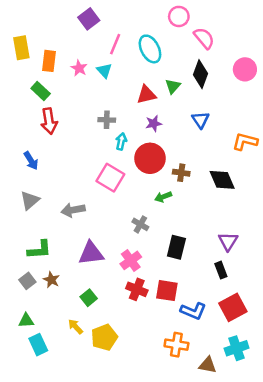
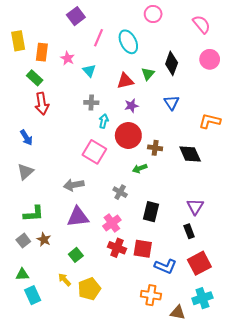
pink semicircle: (204, 38) -> (201, 24), moved
cyan triangle: (104, 71) -> (89, 71), moved
gray arrow: (73, 210) -> (74, 185), moved

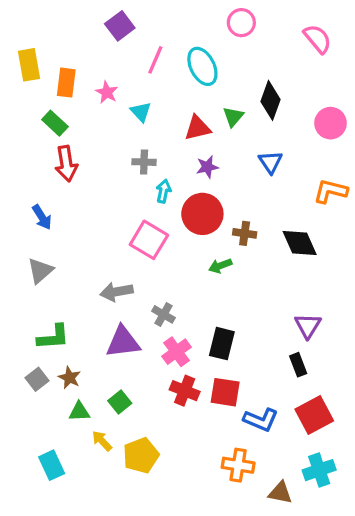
pink circle: (210, 59) -> (330, 123), moved
gray cross: (120, 192) -> (164, 314), moved
black rectangle: (151, 212) -> (222, 344), moved
green triangle: (22, 274) -> (79, 412), moved

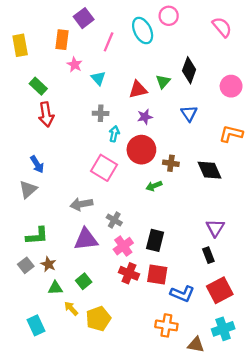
cyan ellipse: (202, 66) -> (143, 31), moved
orange rectangle: (66, 83) -> (62, 40), moved
blue arrow: (42, 217) -> (37, 164), moved

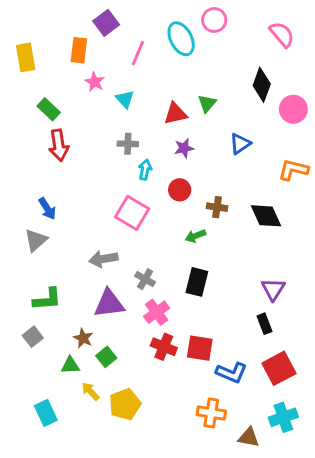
black diamond: (189, 70) -> (262, 85), moved
blue triangle: (189, 113) -> (240, 144), turned 30
red circle: (141, 150) -> (180, 190), size x0.6
black rectangle: (155, 240) -> (197, 282), moved
brown star: (48, 264) -> (83, 338), moved

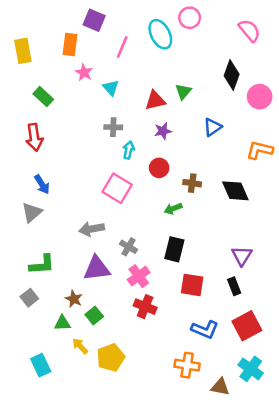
purple square: (106, 23) -> (94, 20), turned -30
red arrow: (59, 145) -> (34, 137), moved
red square: (200, 348) -> (192, 285), moved
cyan cross: (283, 417) -> (251, 369), turned -35

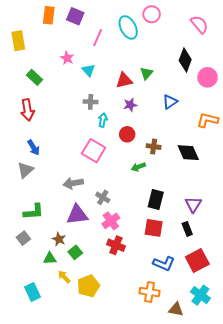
orange rectangle: (70, 44) -> (49, 15), moved
black rectangle: (174, 249) -> (156, 199), moved

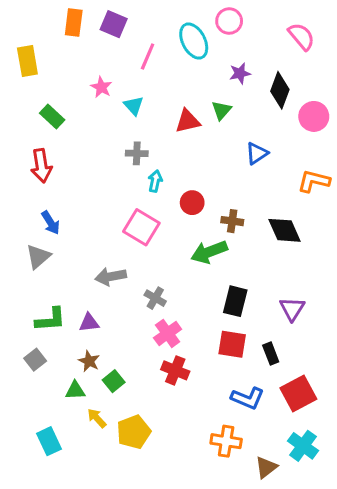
purple star: (130, 105) -> (240, 73), moved
green arrow: (138, 167) -> (209, 252), size x1.6
purple triangle: (77, 215) -> (89, 323), moved, size x0.6
black rectangle: (187, 229) -> (271, 353), moved
brown triangle: (176, 309) -> (266, 467), turned -49

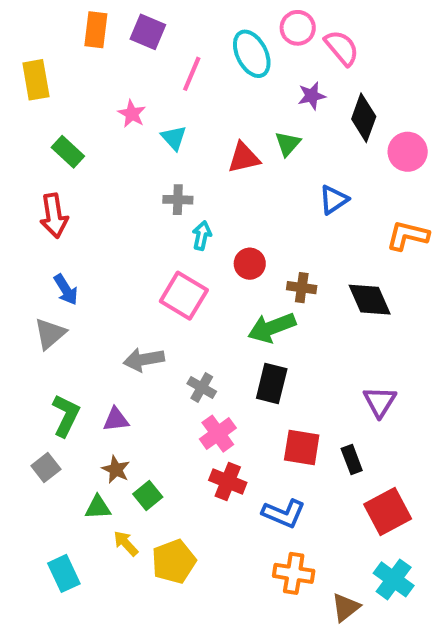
pink semicircle: (301, 36) -> (342, 48), moved
black rectangle: (235, 301) -> (272, 384), moved
green L-shape: (51, 320) -> (66, 416), turned -60
blue L-shape: (248, 398) -> (284, 513), moved

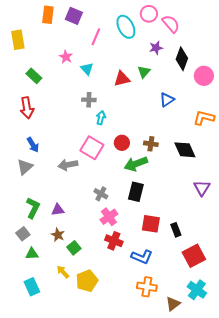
red circle: (250, 264) -> (122, 143), moved
gray arrow: (144, 360) -> (68, 165), moved
purple triangle: (380, 402) -> (202, 188), moved
green triangle: (98, 507) -> (32, 254), moved

